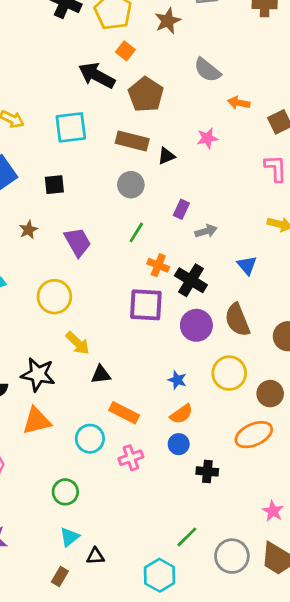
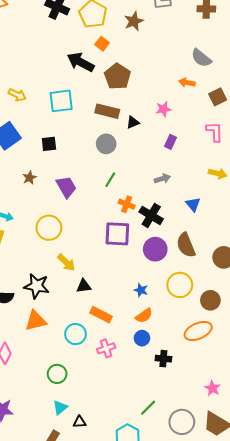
gray semicircle: (207, 70) -> (201, 58), moved
purple rectangle: (181, 209) -> (171, 142), moved

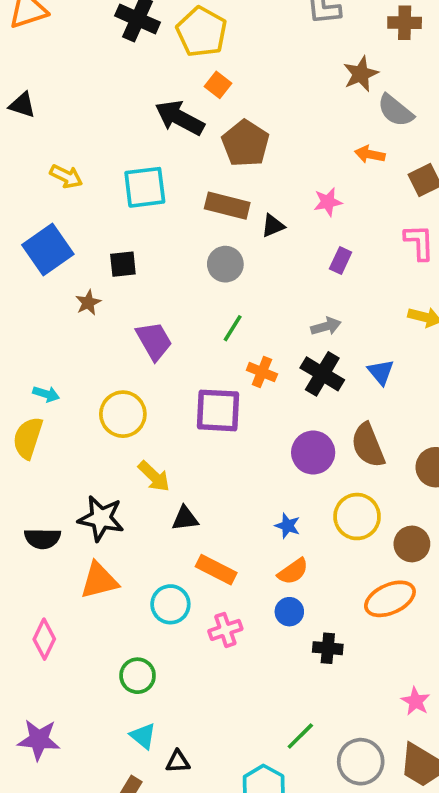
brown star: (134, 21) -> (361, 74), moved
brown star: (29, 178) -> (88, 303), moved
black cross: (151, 215) -> (322, 374), moved
purple square: (117, 234) -> (218, 410), moved
cyan triangle: (60, 408) -> (143, 736), turned -42

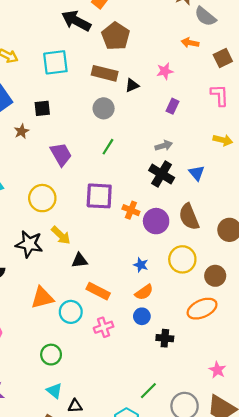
orange cross: (262, 372) -> (131, 210), moved
black star: (101, 518) -> (29, 244), moved
orange triangle: (99, 581) -> (42, 298), moved

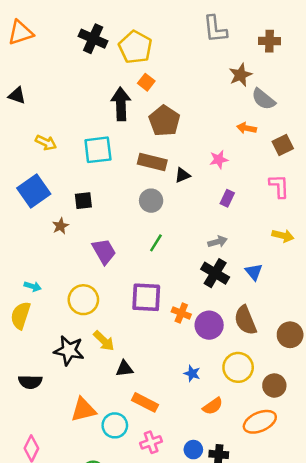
black arrow: (76, 21) -> (121, 104), turned 60
orange semicircle: (144, 292) -> (213, 406), moved
blue circle: (142, 316) -> (193, 450), moved

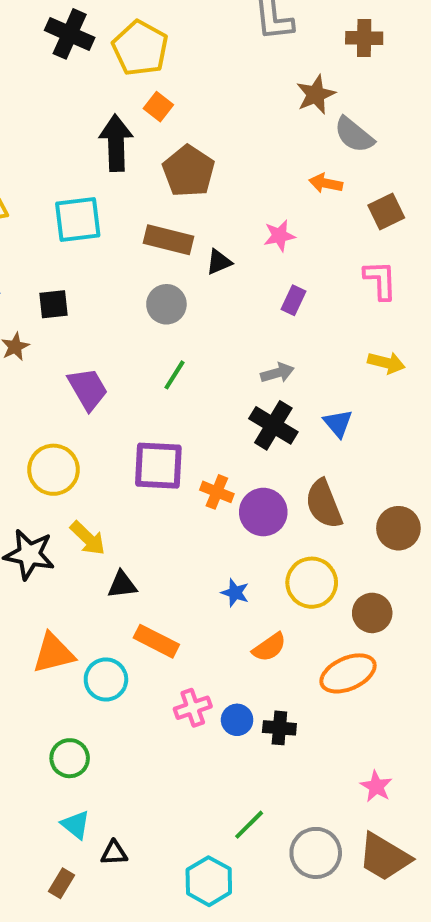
pink cross: (151, 442) -> (193, 708), moved

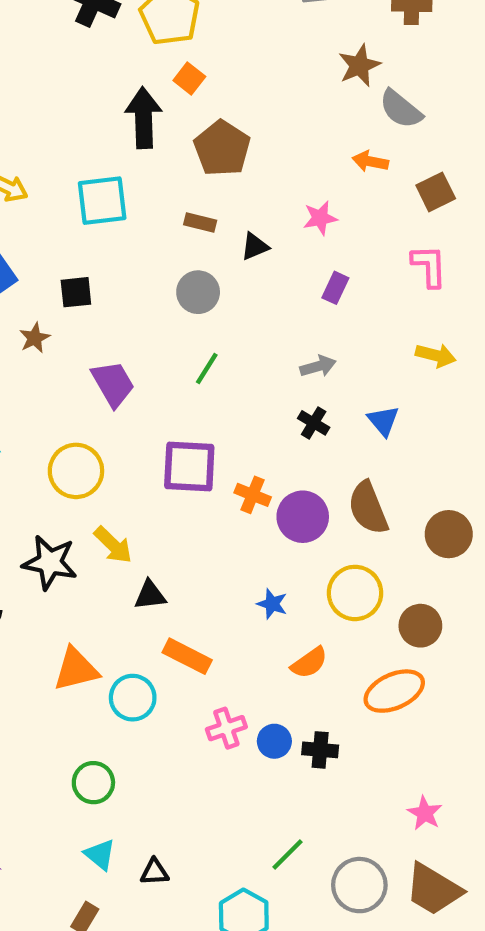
brown rectangle: (168, 240) -> (200, 222), size x0.6
black cross: (273, 425) -> (314, 423), size x0.6
black triangle: (114, 853) -> (154, 872), moved

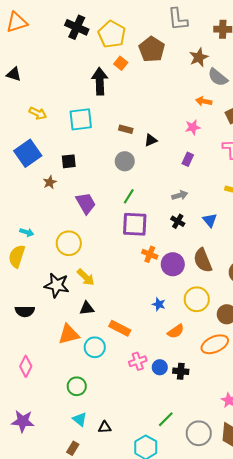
brown pentagon: (222, 148) -> (152, 49), moved
pink star: (320, 218) -> (193, 127), moved
purple square: (189, 467) -> (135, 224), moved
black triangle: (150, 595) -> (87, 308), moved

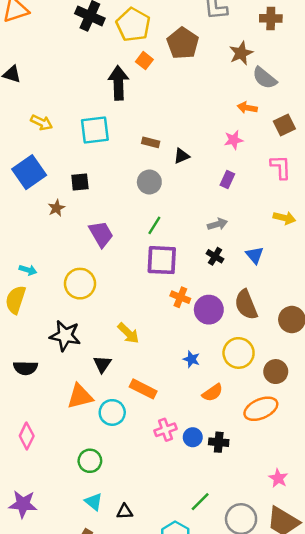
yellow arrow: (86, 277) -> (128, 333), moved
black triangle: (87, 308) -> (102, 364), turned -49

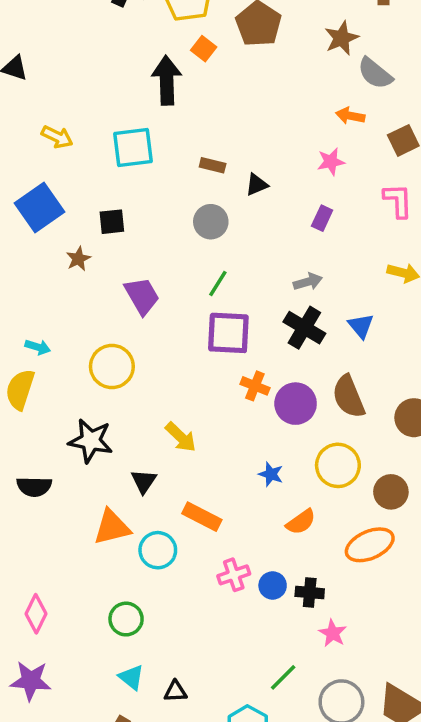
black cross: (215, 256) -> (304, 328), size x1.6
pink diamond: (27, 436) -> (36, 614), moved
pink star: (278, 478) -> (333, 633), moved

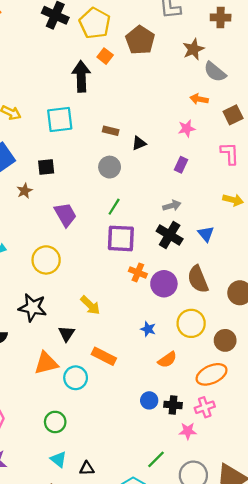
pink cross: (234, 575) -> (205, 407), moved
pink star: (333, 633) -> (188, 431), turned -30

